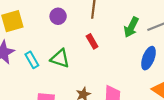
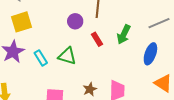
purple circle: (58, 16) -> (75, 21), moved
green arrow: (131, 27) -> (124, 34), moved

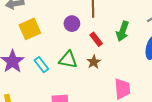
yellow square: (21, 22) -> (30, 29), moved
brown star: (90, 89) -> (94, 62), moved

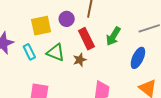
yellow square: (30, 29) -> (41, 26), moved
red rectangle: (96, 39) -> (86, 39), size x1.5

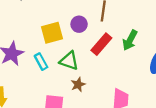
red rectangle: (86, 39) -> (101, 44), turned 70
brown star: (80, 60) -> (78, 85), moved

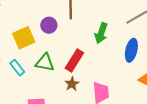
red rectangle: (101, 44) -> (74, 61), moved
brown star: (78, 85) -> (72, 84), moved

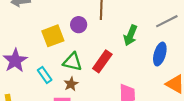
cyan rectangle: (17, 68) -> (45, 75), moved
brown star: (72, 84) -> (71, 84), moved

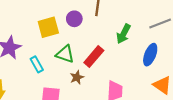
brown star: (71, 84) -> (77, 77), moved

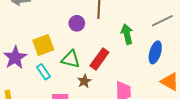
yellow square: (48, 27) -> (43, 45), moved
green arrow: (124, 34) -> (127, 34), turned 144

